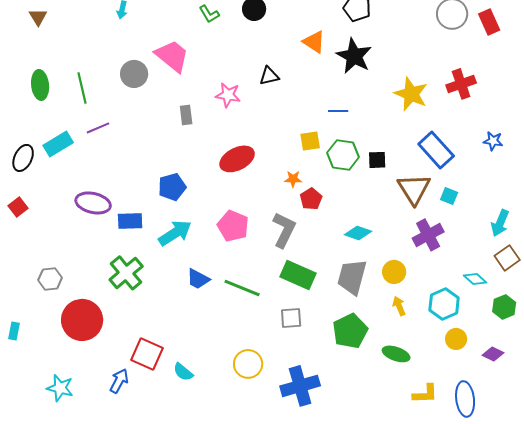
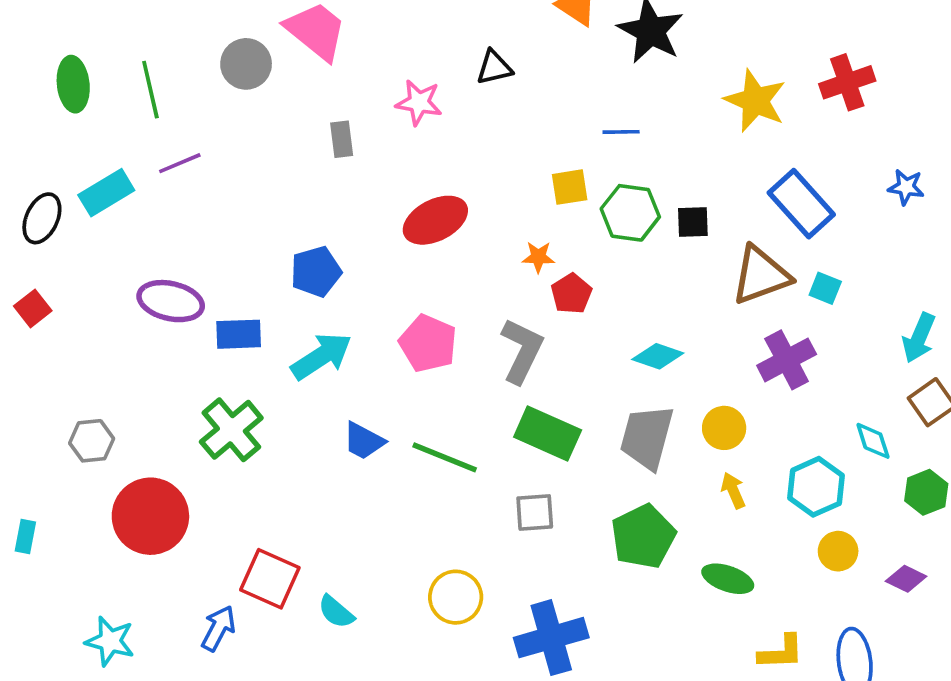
brown triangle: (414, 189) -> (761, 275), turned 42
cyan diamond: (475, 279) -> (873, 441), turned 30

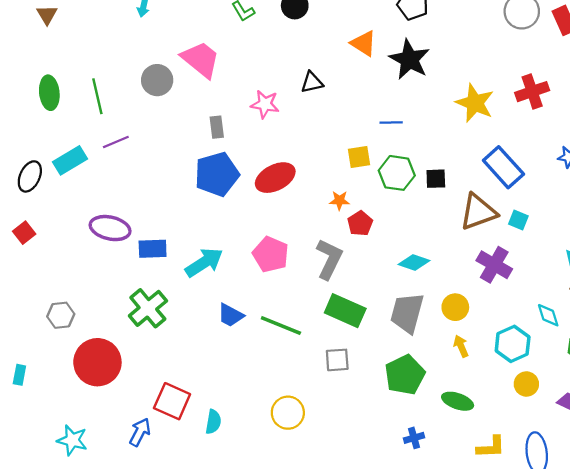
blue pentagon: (316, 272) -> (217, 174), moved, size x1.4
purple cross: (787, 360) -> (494, 265), turned -32
cyan semicircle: (336, 612) -> (213, 422), turned -120
blue cross: (551, 638) -> (414, 438), moved, size x0.5

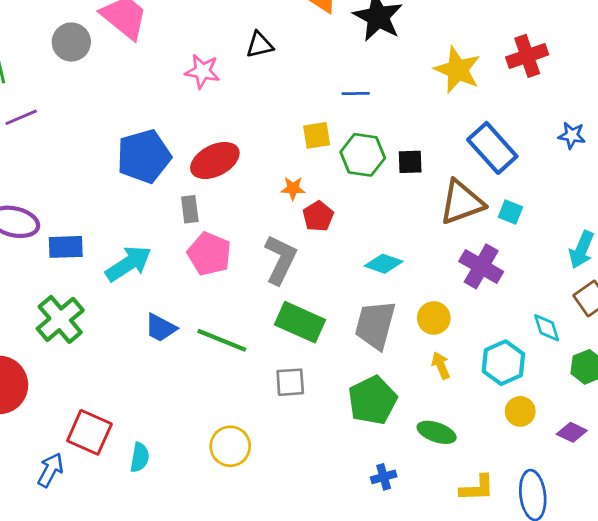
gray rectangle: (217, 127) -> (190, 209), moved

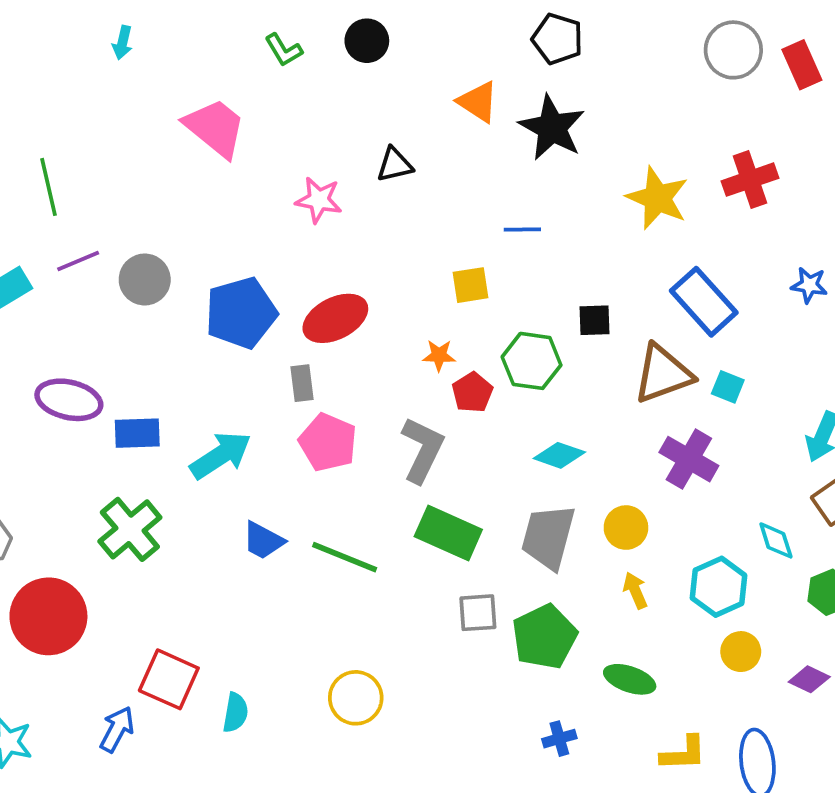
gray circle: (71, 42) -> (145, 279), moved
green hexagon: (363, 155) -> (532, 361), moved
gray square: (290, 382) -> (478, 613), moved

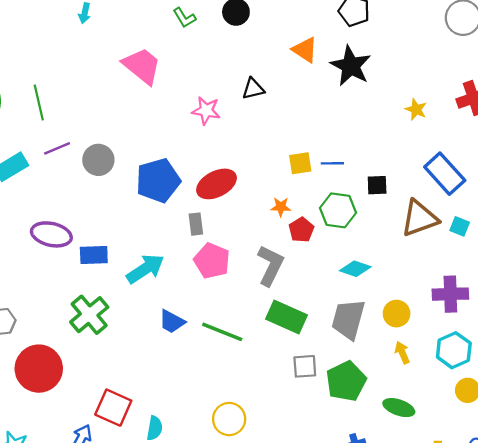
yellow star: (657, 198) -> (416, 109), size x0.6
blue line: (522, 230) -> (332, 163), moved
purple cross: (689, 459) -> (450, 294), moved, turned -32

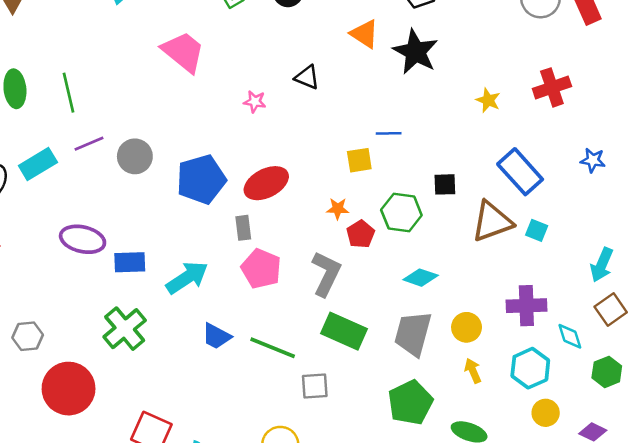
black triangle: (253, 89) -> (307, 77), turned 35
pink star: (206, 111) -> (255, 102), size x0.7
blue line: (332, 163) -> (389, 133), moved
gray square: (305, 366) -> (315, 386), moved

